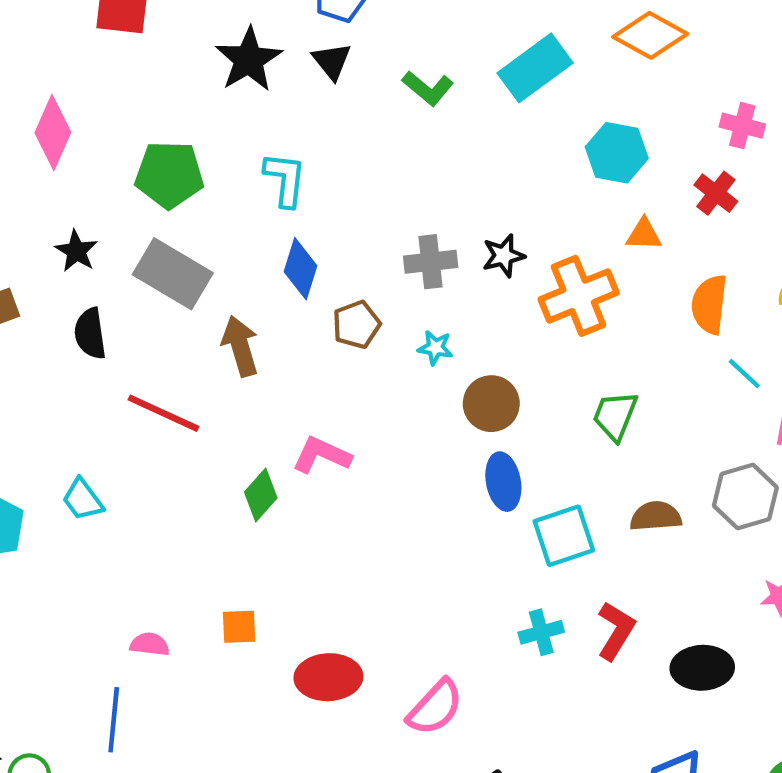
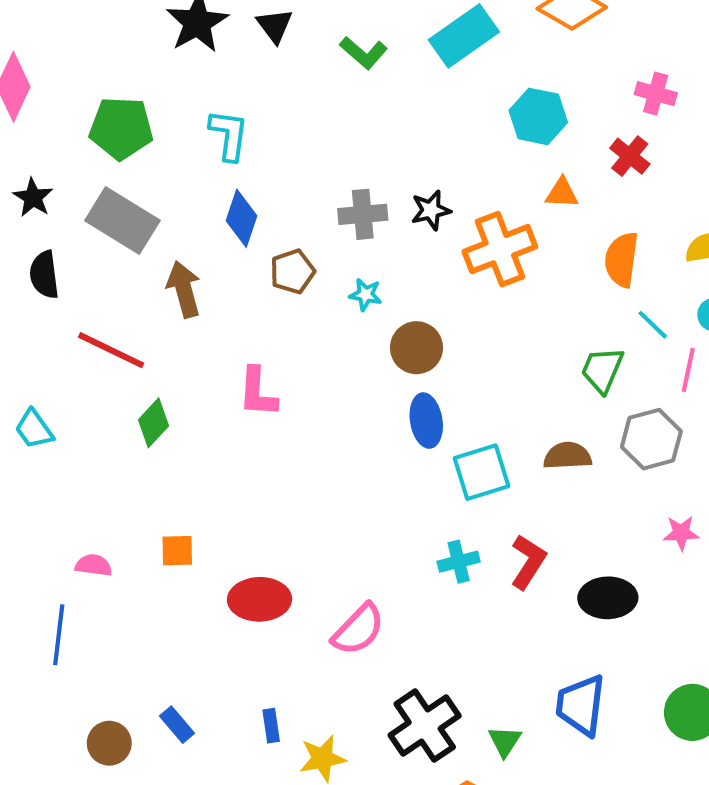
green trapezoid: (615, 416) -> (602, 370), moved
pink L-shape: (322, 455) -> (258, 392), turned -112
green diamond: (261, 495) -> (154, 423), moved

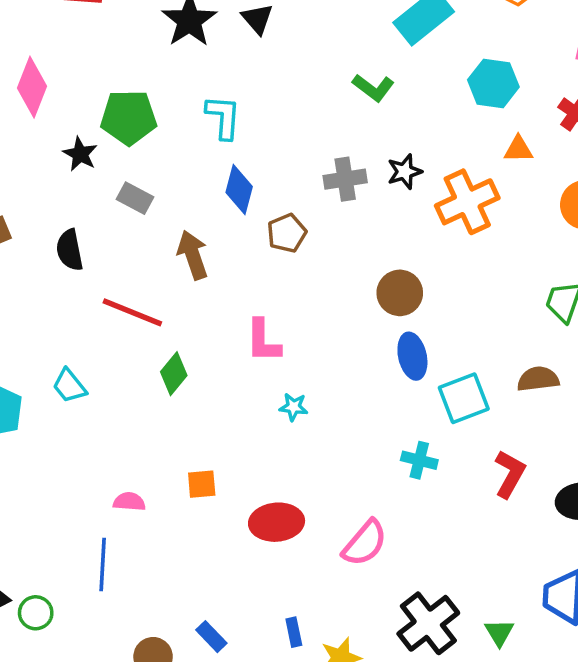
green L-shape: (364, 53) -> (373, 88), moved
black star: (33, 198) -> (80, 154), moved
gray rectangle: (122, 220) -> (135, 198), size x0.6
cyan star: (365, 295) -> (293, 407), moved
cyan cross: (459, 562) -> (419, 460), moved, turned 32

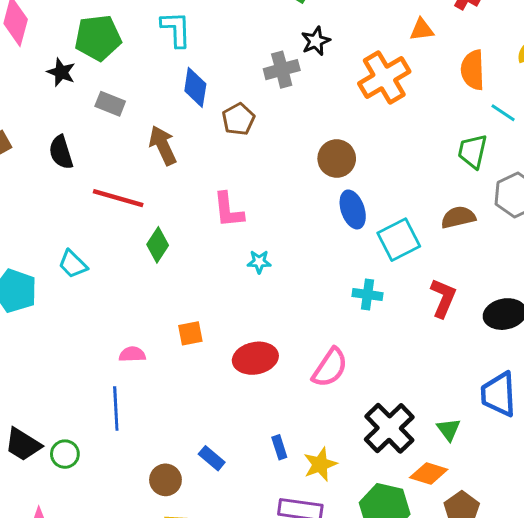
black star: (405, 172) -> (316, 41), moved

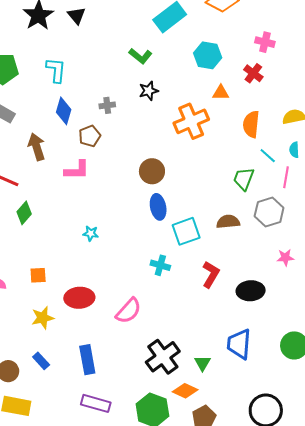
gray cross: (282, 70) -> (107, 105), moved, size x0.7
pink L-shape: (228, 210) -> (77, 170), moved, turned -92
blue rectangle: (279, 447) -> (87, 360), size x1.8
yellow star: (320, 464) -> (43, 318), moved

